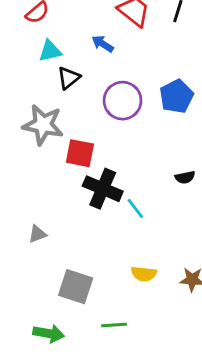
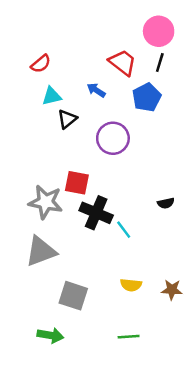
blue pentagon: (176, 96) -> (147, 97), moved
gray star: (43, 125) -> (46, 202), moved
gray triangle: (37, 234) -> (41, 251), size x2.0
green line: (114, 325) -> (129, 337), moved

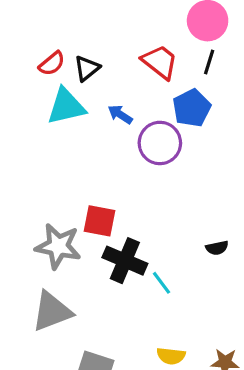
blue arrow: (96, 90) -> (120, 114), moved
cyan triangle: (52, 96) -> (66, 106), size x1.5
black triangle: (67, 119) -> (87, 68), moved
purple circle: (113, 138) -> (160, 143), moved

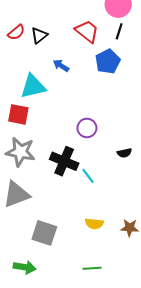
cyan triangle: (66, 106) -> (33, 86), moved
purple circle: (160, 143) -> (87, 128), moved, size x0.7
red square: (99, 221) -> (18, 114), moved

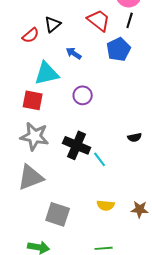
red semicircle: (16, 32) -> (31, 35), moved
purple circle: (87, 128) -> (83, 95), moved

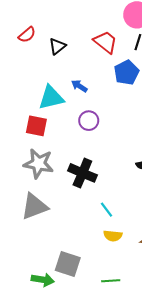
red semicircle: (31, 35) -> (27, 35), moved
blue arrow: (74, 53) -> (79, 86), moved
cyan line: (100, 159) -> (107, 210), moved
gray square: (58, 214) -> (68, 264), moved

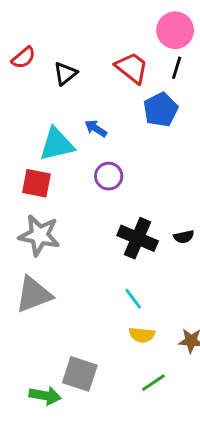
black cross: (82, 173) -> (138, 238), moved
green line: (111, 281) -> (153, 383), moved, turned -30

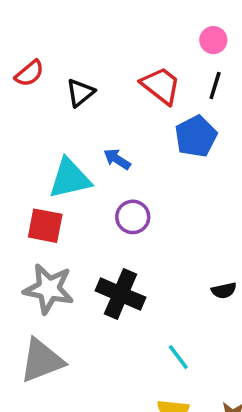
pink circle: (175, 30) -> (213, 40), size x0.6
black cross: (138, 238) -> (120, 294), moved
cyan line: (133, 299) -> (178, 357), moved

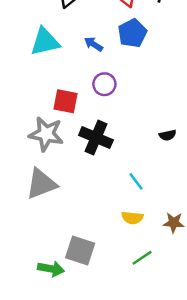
blue pentagon: (196, 136) -> (132, 33), moved
cyan triangle: (70, 178) -> (45, 42), moved
red square: (45, 226) -> (66, 101), moved

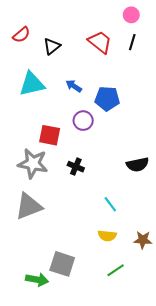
blue pentagon: (132, 33) -> (107, 99), moved, turned 30
black semicircle: (168, 135) -> (138, 165), size x1.5
black cross: (96, 138) -> (76, 167), size x0.6

